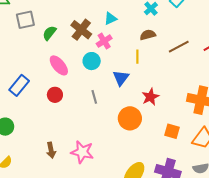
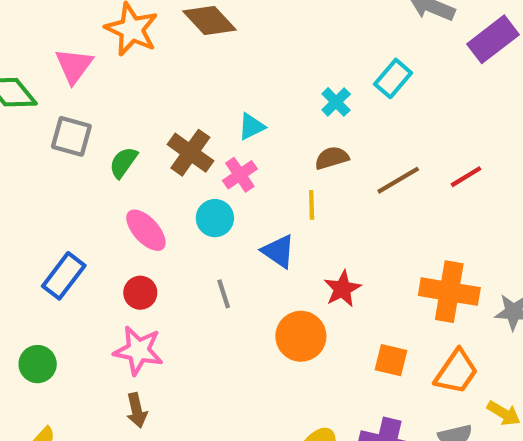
gray square: (25, 20) -> (71, 136), turned 30
blue triangle: (121, 78) -> (278, 251), turned -30
pink star: (82, 152) -> (138, 350), moved

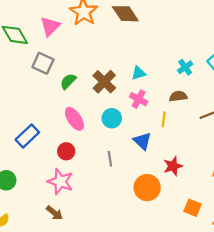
pink cross: (240, 175) -> (139, 99), moved, turned -36
brown arrow: (137, 410) -> (54, 213), turned -48

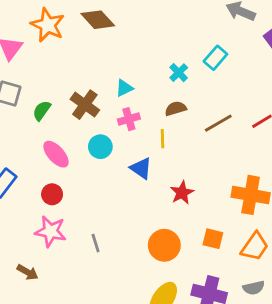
pink cross: (139, 99) -> (129, 119), turned -36
gray line: (110, 159) -> (96, 243), moved
orange circle: (147, 188) -> (164, 245), moved
brown arrow: (54, 213) -> (28, 272), moved

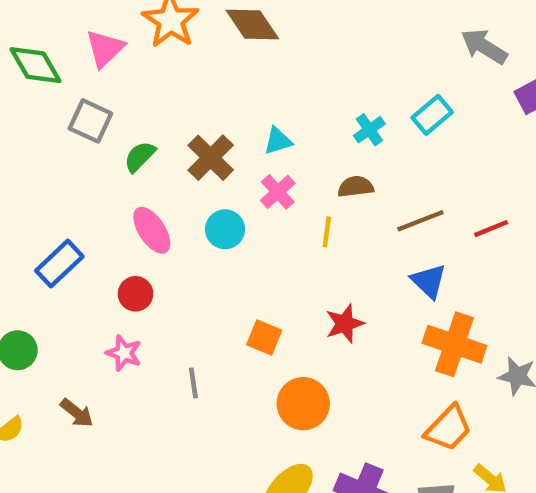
pink cross: (129, 119) -> (278, 192), turned -35
blue triangle: (141, 168) -> (429, 281), moved
pink star: (51, 231) -> (124, 353), size x0.7
orange square: (213, 239) -> (264, 338), moved

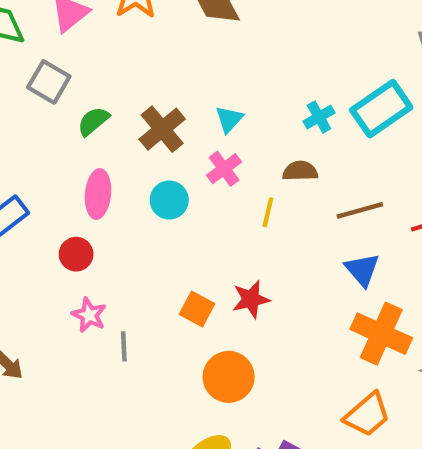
cyan rectangle: (432, 115) -> (381, 109), size x1.5
cyan triangle: (278, 141) -> (229, 119), turned -36
pink ellipse: (152, 230) -> (98, 194), turned 33
red star: (345, 324) -> (251, 299), moved
pink star: (124, 353) -> (89, 315), moved

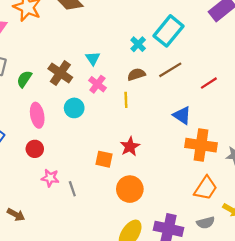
brown line: (360, 210) -> (170, 70), moved

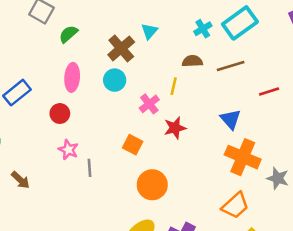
brown cross: (60, 73) -> (121, 48), moved
pink cross: (97, 84) -> (149, 104), moved
red star: (130, 147) -> (175, 128), moved

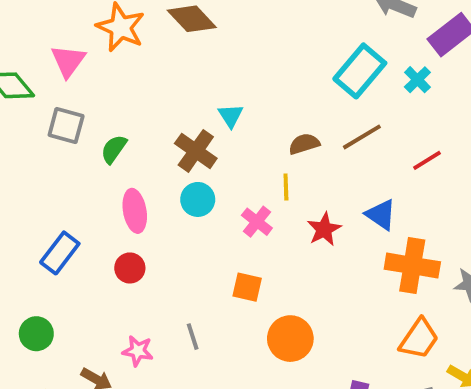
cyan cross: (203, 29) -> (417, 80), moved
red star: (175, 128) -> (324, 229), moved
pink star: (68, 150) -> (138, 351), moved

